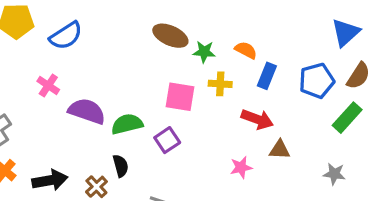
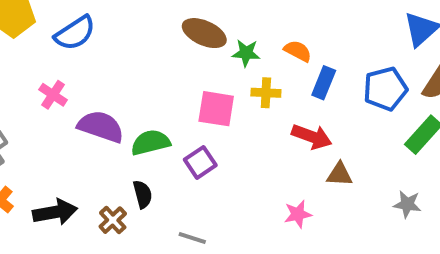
pink star: (241, 167) -> (298, 214), moved

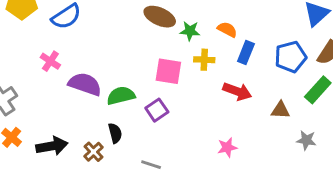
brown triangle: (340, 174) -> (280, 110), moved

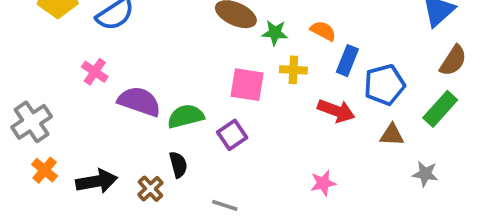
blue pentagon: (291, 57) -> (384, 85), moved

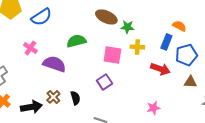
orange semicircle: (323, 31) -> (179, 26), moved
green semicircle: (186, 116) -> (76, 41), moved
brown cross: (150, 189) -> (53, 97), moved

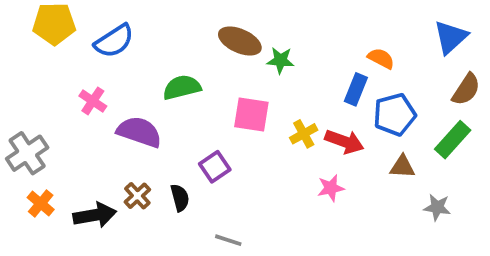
yellow cross: (137, 47) -> (304, 134), moved, turned -32
purple square: (104, 82) -> (215, 167), moved
pink star: (153, 108) -> (331, 188), moved

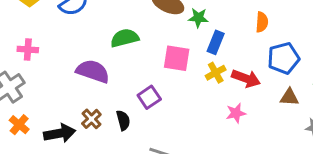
orange semicircle: (381, 58) -> (262, 22), moved, turned 66
blue rectangle: (356, 89) -> (216, 42), moved
pink cross: (93, 101) -> (28, 50), moved, turned -30

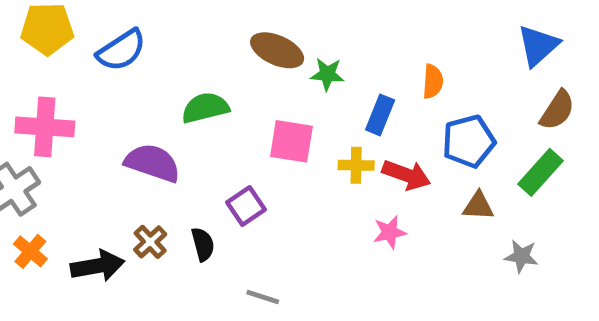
blue rectangle: (216, 42) -> (380, 115), moved
pink cross: (28, 50) -> (45, 127), size x1.6
yellow cross: (216, 73) -> (356, 165), turned 30

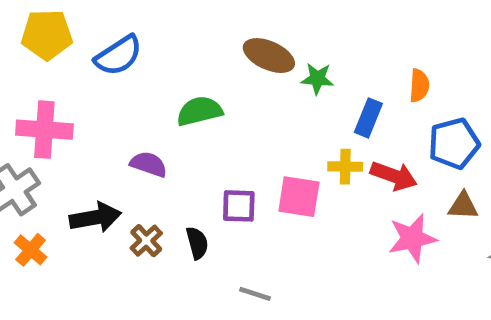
pink square: (291, 141) -> (299, 197), moved
purple semicircle: (153, 163) -> (149, 164), size x0.7
purple square: (246, 206) -> (239, 206), turned 36
pink star: (390, 232) -> (412, 238), moved, size x1.5
black arrow: (97, 266) -> (95, 217), moved

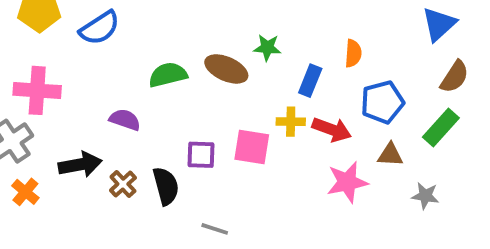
brown ellipse: (269, 56) -> (226, 69), moved
black semicircle: (197, 243) -> (166, 186), size x1.4

